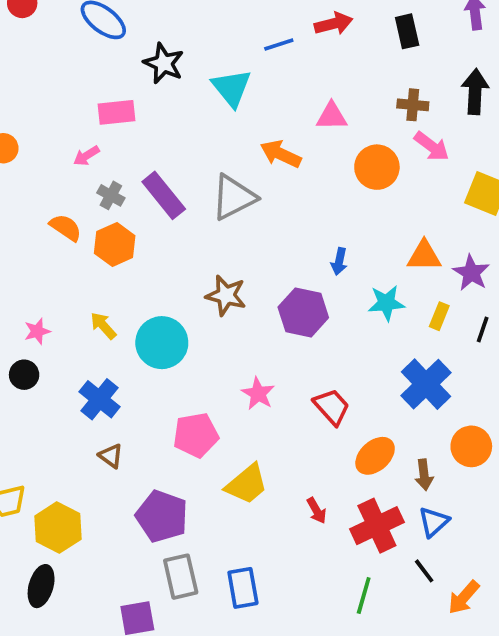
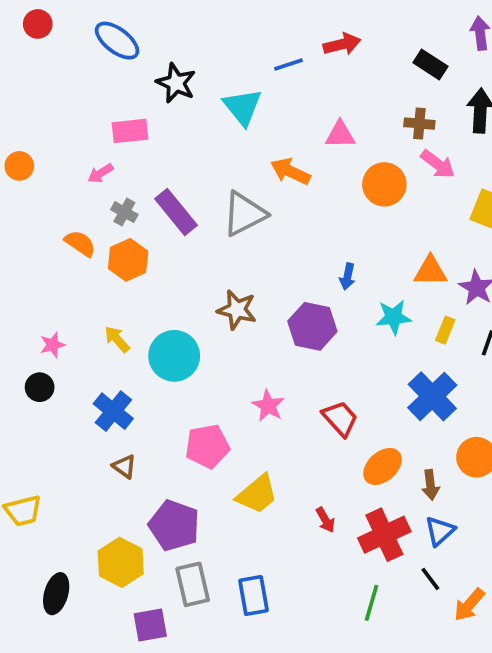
black rectangle: (407, 31) -> (430, 65), moved, turned -44
yellow hexagon: (58, 528) -> (121, 562), moved

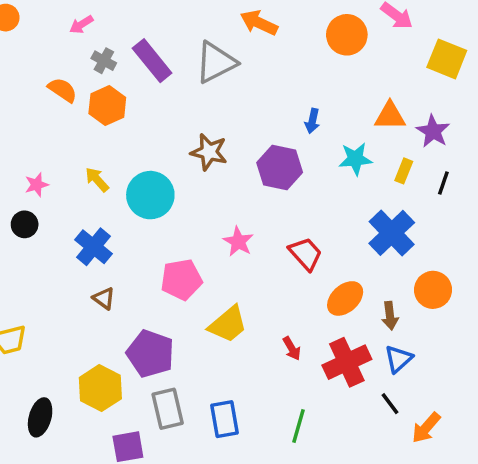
green line: (371, 603) -> (299, 426), moved

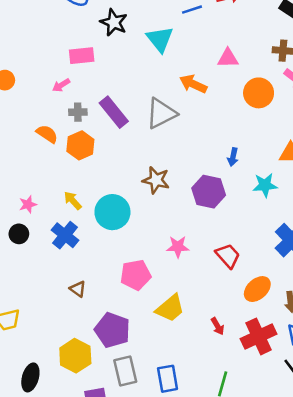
gray cross: (104, 61) -> (78, 112), turned -30
pink star: (238, 242) -> (178, 247), turned -30
blue cross: (93, 247) -> (65, 235), moved

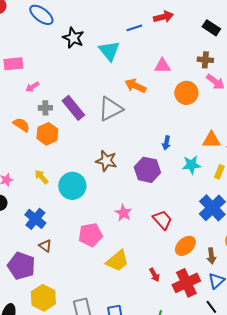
pink rectangle: (82, 56) -> (13, 64), moved
blue cross: (65, 235) -> (35, 219), moved
pink star: (178, 247) -> (123, 213), turned 30
purple pentagon: (112, 330) -> (21, 266), moved

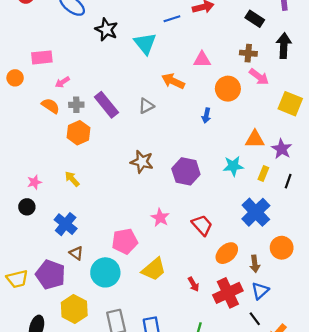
gray triangle: (110, 109) -> (146, 106), size x0.6
orange semicircle: (21, 125) -> (51, 106), moved
blue arrow: (166, 143) -> (206, 116), moved
cyan circle: (72, 186) -> (105, 272), moved

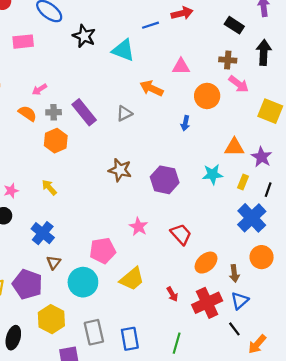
cyan triangle: (145, 43) -> (123, 50), turned -30
pink rectangle: (42, 57) -> (23, 42), moved
blue cross: (256, 212) -> (252, 218), moved
brown triangle: (76, 253) -> (54, 263), turned 32

